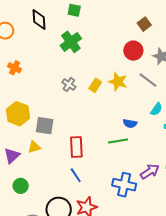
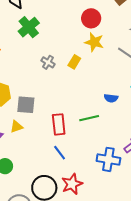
green cross: (71, 42) -> (29, 27), moved
red circle: (133, 51) -> (91, 18), moved
yellow star: (118, 82) -> (94, 42), moved
green line: (118, 141) -> (89, 118), moved

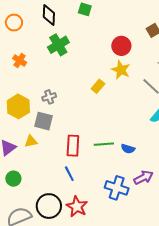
gray cross: (48, 62) -> (49, 97), moved, turned 32
blue semicircle: (111, 98) -> (128, 149), moved
red star: (72, 184) -> (77, 207), turned -30

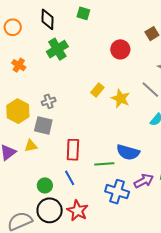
yellow star: (121, 70) -> (121, 98), moved
green line: (104, 144) -> (104, 164), moved
blue semicircle: (128, 149) -> (128, 152), size x1.6
green circle: (13, 179) -> (45, 185), moved

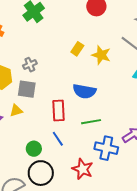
blue semicircle: (128, 152) -> (84, 91), moved
red star: (78, 211) -> (83, 169), moved

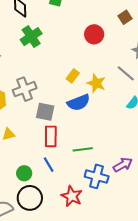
gray cross: (30, 65) -> (25, 89), size x1.6
gray square: (27, 89) -> (45, 112), moved
blue semicircle: (84, 91) -> (79, 103), moved, turned -35

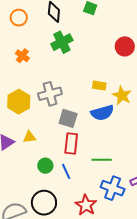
yellow rectangle: (73, 76) -> (99, 86), turned 56
green circle: (24, 173) -> (45, 166), moved

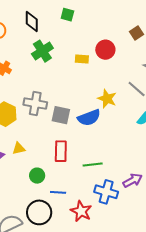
yellow rectangle: (99, 86) -> (82, 59), moved
gray cross: (50, 94) -> (35, 104), turned 30
gray square: (68, 118) -> (61, 115), moved
blue line: (66, 171) -> (58, 192), moved, turned -56

